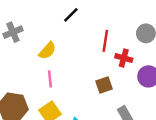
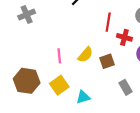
yellow semicircle: (47, 51) -> (85, 55), moved

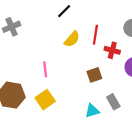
yellow semicircle: (85, 55) -> (72, 39), moved
cyan triangle: (83, 97) -> (92, 111), moved

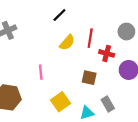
brown square: (94, 75) -> (89, 78), turned 32
yellow square: (45, 100) -> (61, 102), moved

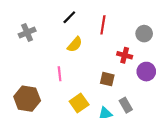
black line: (59, 15) -> (69, 17), moved
red line: (90, 38) -> (103, 25), moved
yellow semicircle: (67, 42) -> (75, 44), moved

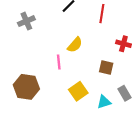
yellow semicircle: (75, 44) -> (75, 45), moved

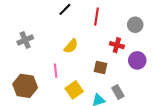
gray cross: (26, 21) -> (25, 40), moved
pink line: (59, 62) -> (56, 71), moved

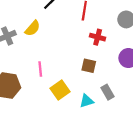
red cross: (117, 45) -> (98, 37), moved
yellow semicircle: (71, 46) -> (33, 28), moved

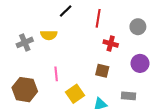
yellow semicircle: (33, 28) -> (49, 35), turned 49
gray rectangle: (107, 92) -> (128, 96), moved, turned -56

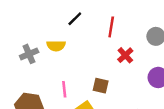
red cross: (111, 43) -> (125, 55), turned 32
brown square: (102, 71) -> (101, 86), moved

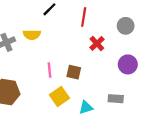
pink line: (64, 89) -> (49, 70), moved

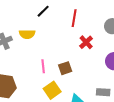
brown square: (74, 72) -> (65, 68), turned -32

